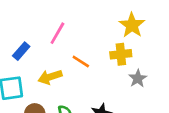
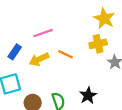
pink line: (57, 33) -> (43, 33), turned 48
yellow arrow: (50, 77) -> (39, 59), moved

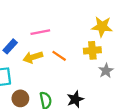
yellow star: (104, 18) -> (102, 27), turned -30

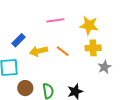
yellow star: (102, 27) -> (89, 25), moved
pink line: (40, 32) -> (55, 20), moved

